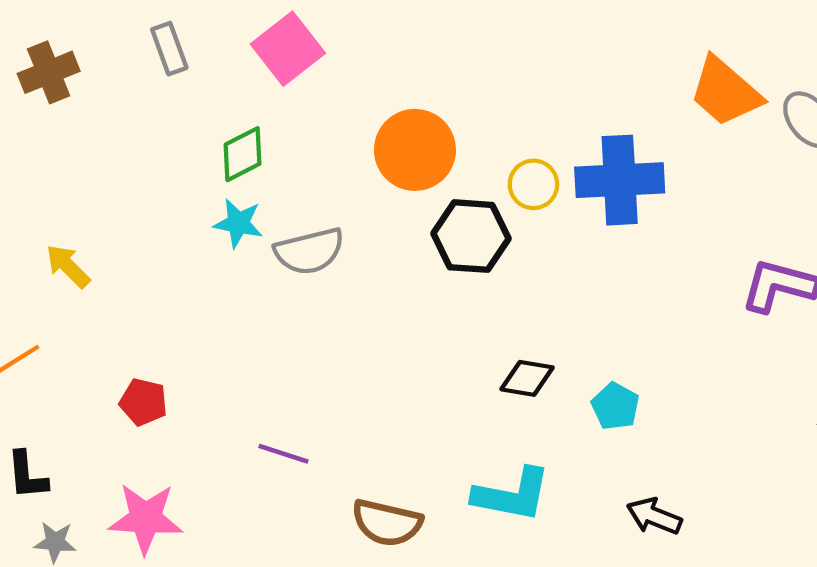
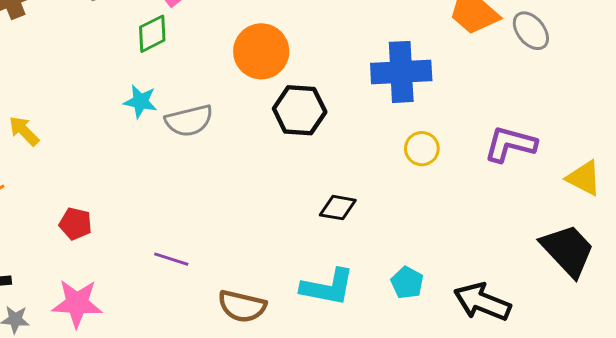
green diamond: (243, 154) -> (152, 34), moved
yellow circle: (533, 184) -> (422, 149), moved
cyan pentagon: (615, 406) -> (407, 283), moved
black arrow: (654, 516) -> (482, 302), moved, size x1.5

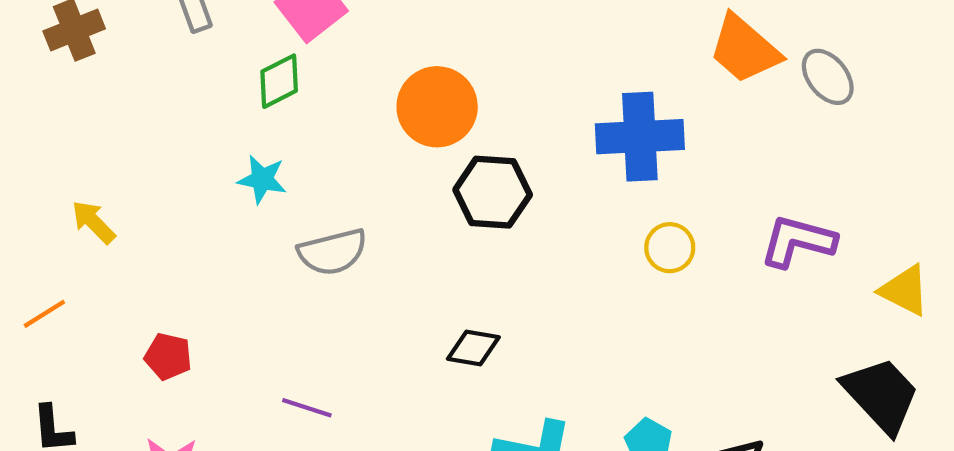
gray semicircle: (189, 121) -> (332, 252), moved
black diamond: (338, 208) -> (473, 348), moved

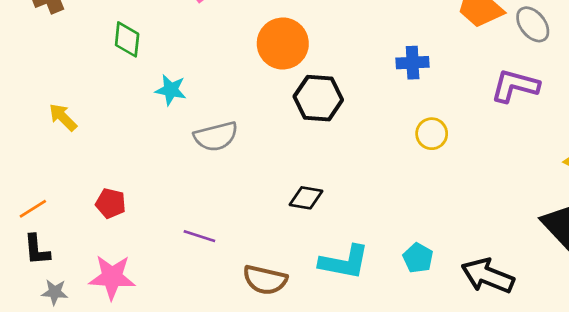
green diamond: (279, 81) -> (127, 39), moved, turned -57
blue cross: (640, 137) -> (413, 63), size x0.6
purple L-shape: (798, 241) -> (515, 86), moved
orange line: (44, 314) -> (33, 209), moved

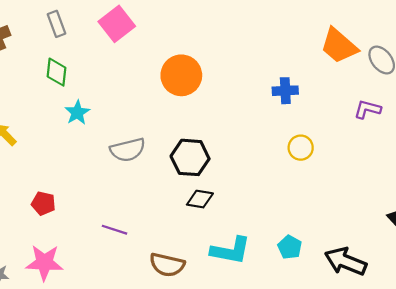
purple L-shape: (515, 86) -> (367, 109), size x0.7
cyan star: (171, 90) -> (77, 113), moved, turned 30
black hexagon: (318, 98) -> (190, 157), moved

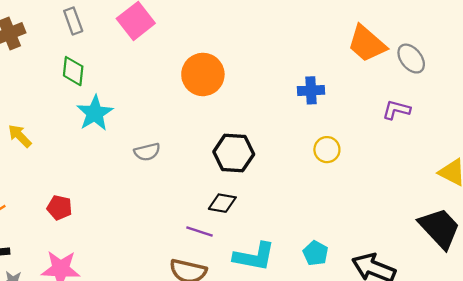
cyan star: (77, 113) -> (95, 113), size x1.4
gray semicircle: (128, 150) -> (147, 152), size x0.7
black hexagon: (190, 157) -> (234, 153), moved
purple line: (115, 230) -> (199, 232), moved

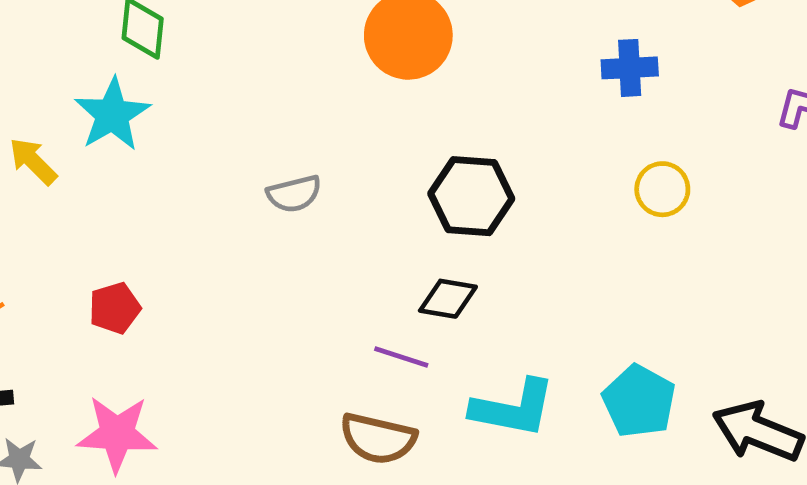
cyan star: (95, 113) -> (112, 115), moved
red pentagon: (60, 208) -> (115, 308), turned -30
cyan pentagon: (316, 253) -> (639, 401), size x1.4

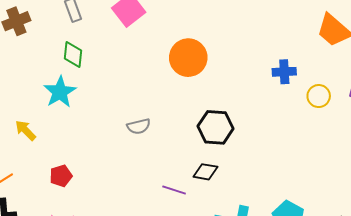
yellow arrow: (33, 161) -> (25, 130), moved
yellow circle: (662, 189) -> (319, 96), moved
purple line: (401, 357) -> (174, 190), moved

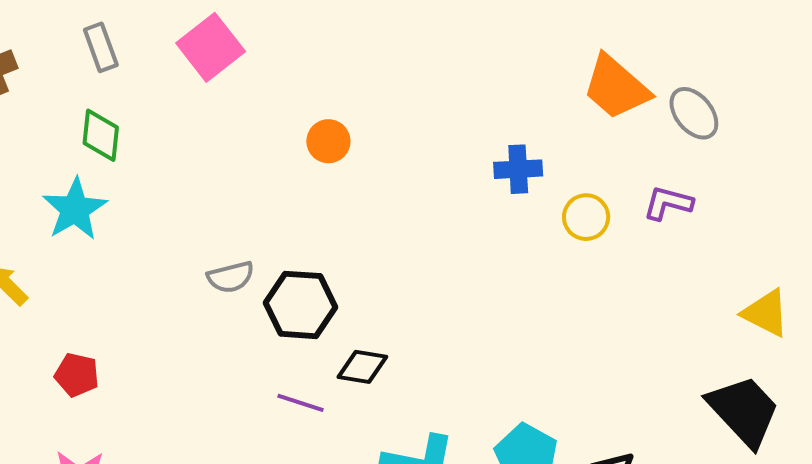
orange circle: (188, 58) -> (328, 141), size x0.6
black hexagon: (216, 127) -> (300, 305), moved
red pentagon: (61, 176) -> (77, 375), turned 30

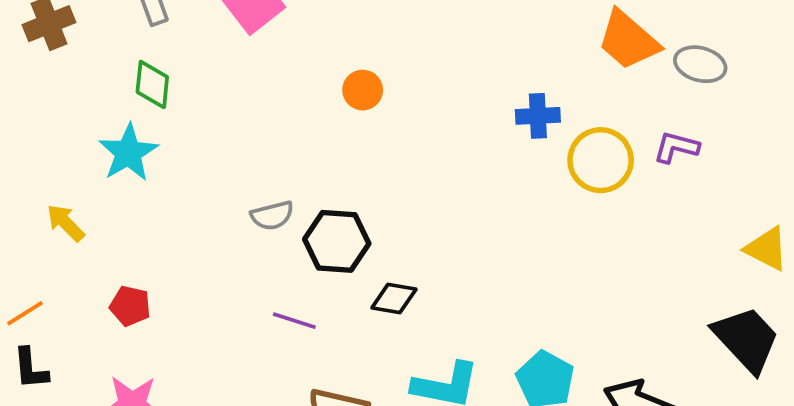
gray ellipse: (694, 113) -> (700, 64), turned -36
yellow circle: (586, 217) -> (601, 160), size x1.5
purple line: (300, 403) -> (294, 321), moved

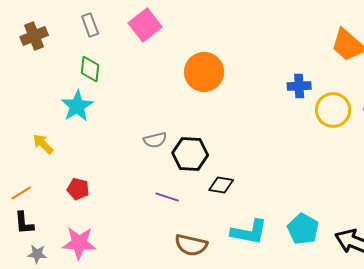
orange circle: (363, 90) -> (204, 72), size x1.8

